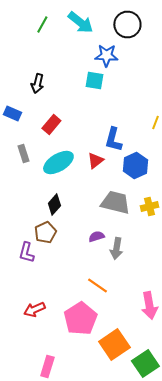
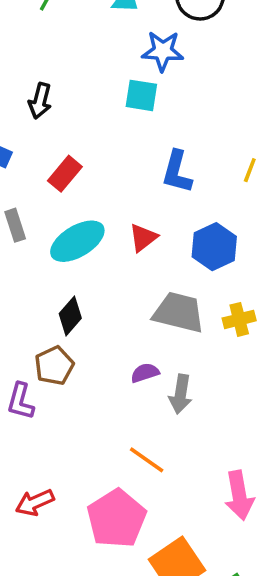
blue L-shape: (113, 140) -> (177, 172), moved

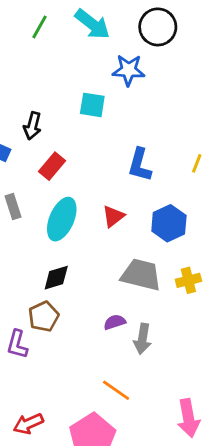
cyan square: (141, 95) -> (92, 105), moved
black arrow: (40, 101) -> (32, 126), moved
cyan ellipse: (77, 241) -> (62, 219), turned -36
black diamond: (70, 316) -> (56, 278), turned 32

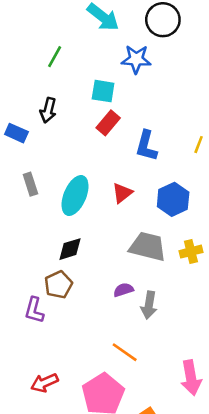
green line: (39, 27) -> (55, 57), moved
red rectangle: (52, 166) -> (108, 123), moved

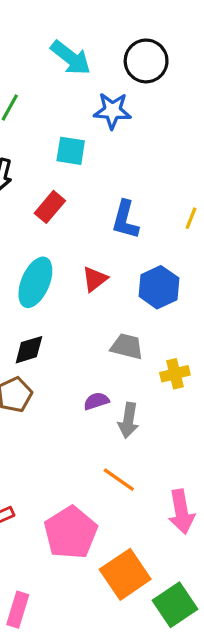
red rectangle: (108, 123) -> (50, 207), moved
gray trapezoid: (148, 246) -> (127, 346), size x0.7
yellow cross: (191, 252) -> (175, 374), moved
orange line: (125, 352) -> (119, 480), moved

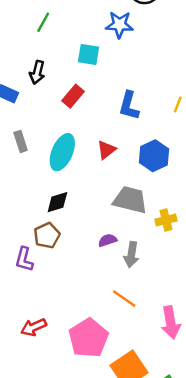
gray trapezoid: (127, 346) -> (130, 200), size x1.4

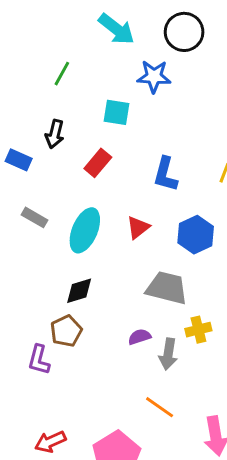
gray rectangle: (21, 141) -> (35, 217), turned -42
yellow cross: (166, 220) -> (198, 330), moved

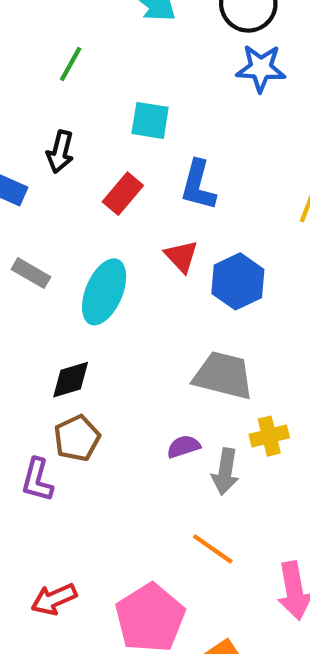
blue star: (154, 76) -> (261, 68), moved
blue L-shape: (165, 174) -> (198, 185), moved
red triangle: (138, 227) -> (181, 256), moved, turned -35
blue hexagon: (196, 235) -> (238, 281), moved
black diamond: (79, 291) -> (71, 380), moved

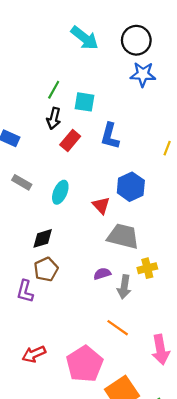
green line: (71, 64) -> (54, 90), moved
black arrow: (60, 152) -> (54, 118), moved
red triangle: (181, 256) -> (101, 205), moved
cyan ellipse: (104, 292) -> (60, 192), size x0.7

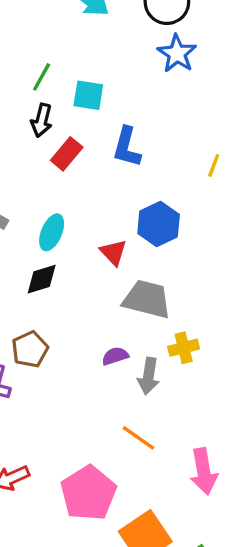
blue star: (143, 74) -> (177, 54), turned 30
black diamond: (43, 238) -> (42, 279), moved

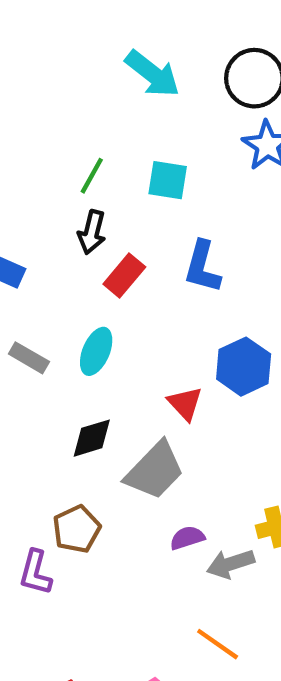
cyan square: (88, 95) -> (168, 180), moved
cyan ellipse: (52, 232) -> (96, 351), moved
gray trapezoid: (147, 299) -> (155, 471), moved, turned 120
gray arrow: (149, 376) -> (231, 564), turned 63

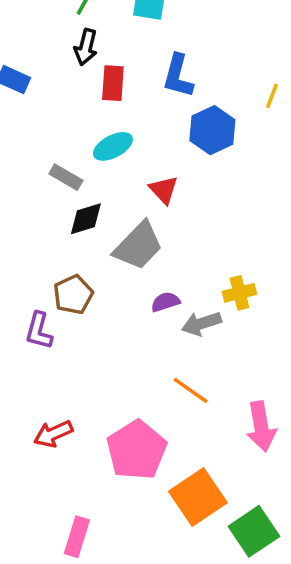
red rectangle: (124, 275) -> (113, 83), turned -36
cyan ellipse: (96, 351) -> (113, 146), moved, turned 39
gray rectangle: (29, 358) -> (66, 177), moved
blue hexagon: (244, 367) -> (212, 130), moved

